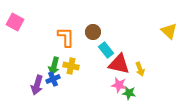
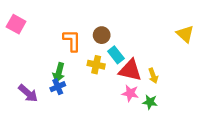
yellow cross: (71, 66) -> (96, 65), moved
purple arrow: (37, 85) -> (28, 93), moved, turned -66
green star: (129, 93) -> (150, 102), moved

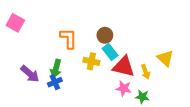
yellow triangle: (185, 34) -> (165, 58), moved
brown circle: (102, 35) -> (105, 35), moved
purple arrow: (28, 93) -> (30, 74), moved

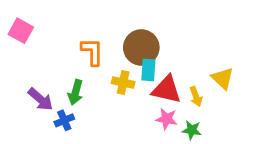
brown circle: (105, 35) -> (141, 47), size x1.6
cyan rectangle: (110, 52) -> (148, 70), turned 42
blue cross: (55, 82) -> (64, 120), moved

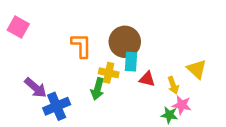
red triangle: (167, 90) -> (147, 79), size x0.6
green arrow: (75, 92) -> (98, 89), moved
pink star: (167, 119) -> (182, 105), moved
blue cross: (64, 120) -> (57, 106), size x1.5

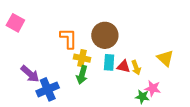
cyan rectangle: (131, 62) -> (109, 62), moved
yellow cross: (109, 73) -> (82, 58), moved
yellow arrow: (173, 85) -> (136, 68), moved

